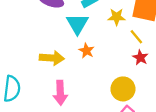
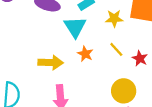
yellow line: (136, 37) -> (116, 49), moved

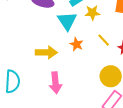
yellow star: (114, 18) -> (92, 13), moved

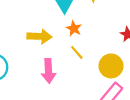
yellow line: (104, 40) -> (77, 52), moved

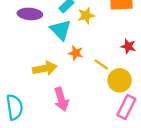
yellow line: (77, 52) -> (101, 64), moved

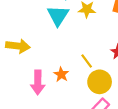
orange star: (76, 53) -> (61, 74), moved
yellow arrow: (45, 68) -> (18, 46), moved

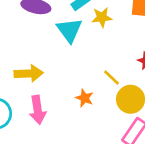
pink arrow: (38, 82) -> (38, 110), moved

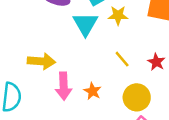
yellow line: (112, 78) -> (122, 59), moved
pink arrow: (38, 110) -> (64, 86), moved

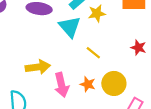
yellow line: (122, 59) -> (93, 53), moved
yellow circle: (137, 97) -> (114, 83), moved

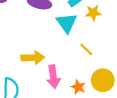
orange star: (88, 84) -> (78, 87), moved

